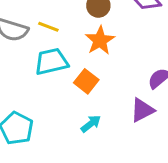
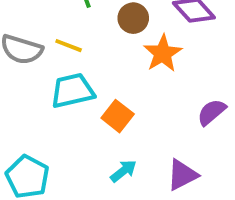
orange star: (100, 40) -> (163, 53), moved
purple triangle: (142, 110) -> (182, 175), moved

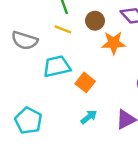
yellow line: (69, 46) -> (63, 29), moved
orange star: (163, 53) -> (114, 43), turned 30

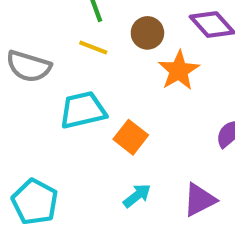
orange star: (114, 43) -> (179, 70), turned -30

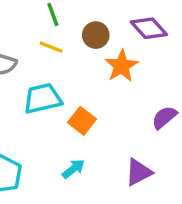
cyan arrow: (137, 196) -> (73, 169), moved

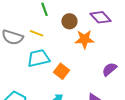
yellow line: (51, 47) -> (36, 33), moved
orange star: (121, 66) -> (84, 39), turned 30

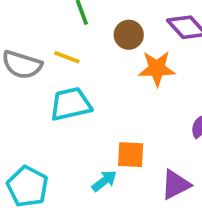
orange square: (61, 71) -> (131, 155), moved, turned -35

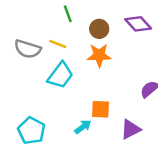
orange star: (157, 68) -> (99, 55), moved
cyan trapezoid: (71, 104) -> (60, 75), turned 140

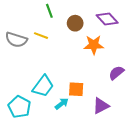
orange star: (99, 55) -> (94, 45), moved
cyan trapezoid: (60, 75) -> (43, 86), moved

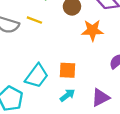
orange square: (76, 89) -> (67, 70), moved
cyan arrow: (62, 104) -> (67, 95), moved

